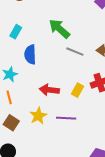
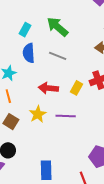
cyan rectangle: (16, 32) -> (25, 30), moved
gray line: (75, 52) -> (58, 56), moved

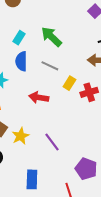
yellow rectangle: (76, 88) -> (69, 83), moved
yellow star: (38, 114) -> (21, 136), moved
purple line: (66, 116) -> (52, 142), moved, turned 48

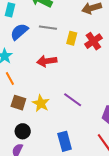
blue semicircle: (21, 61) -> (19, 32), turned 66

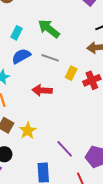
purple line: (73, 100) -> (65, 149), moved

